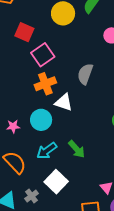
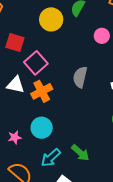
white triangle: (64, 102) -> (16, 85), moved

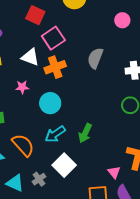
pink star: (15, 137) -> (22, 87), moved
green arrow: (80, 153) -> (85, 133), turned 66

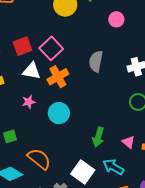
red square: (35, 15) -> (22, 46), moved, turned -36
cyan arrow: (55, 134) -> (113, 167), moved, turned 75
pink triangle: (114, 172) -> (129, 142), moved

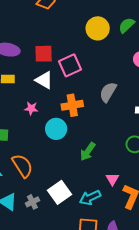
orange cross: (58, 77) -> (72, 105), moved
green arrow: (98, 137) -> (88, 152), moved
cyan arrow: (113, 167) -> (90, 198), turned -75

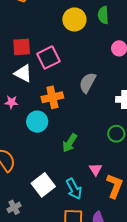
green semicircle: (127, 25) -> (103, 15), turned -48
cyan arrow: (90, 198) -> (74, 189), turned -90
gray cross: (32, 202) -> (14, 207), moved

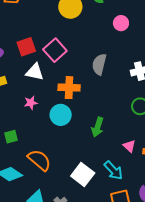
orange cross: (52, 97) -> (69, 88), turned 30

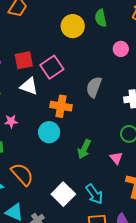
pink star: (31, 103) -> (11, 121), moved
pink triangle: (129, 146) -> (116, 158), moved

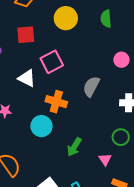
yellow circle: (73, 26) -> (66, 18), moved
pink circle: (121, 49) -> (121, 60), moved
red square: (24, 60) -> (26, 35), moved

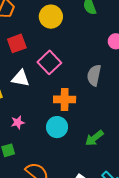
white triangle: (27, 78) -> (21, 78), moved
green arrow: (74, 147) -> (94, 138), turned 36

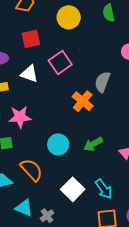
orange cross: (65, 99) -> (83, 101), moved, turned 30
pink star: (18, 122) -> (20, 117), size x1.6
cyan circle: (57, 127) -> (58, 144), moved

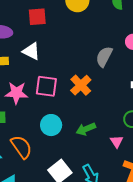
pink square: (60, 62) -> (46, 86), moved, turned 35
gray semicircle: (102, 82) -> (104, 57), moved

